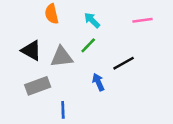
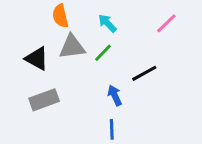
pink line: (143, 20) -> (166, 23), turned -36
gray triangle: (62, 57) -> (72, 47), moved
blue line: (63, 110) -> (112, 129), moved

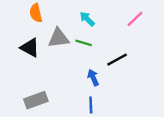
orange semicircle: (60, 16) -> (36, 13), moved
green line: (103, 53) -> (84, 43), turned 63
gray rectangle: (44, 100) -> (36, 100), moved

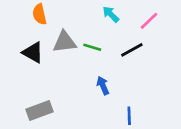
cyan arrow: (87, 19) -> (111, 14), moved
black line: (117, 60) -> (132, 50), moved
blue line: (91, 105) -> (129, 116), moved

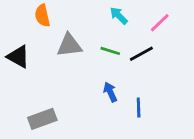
green line: (92, 47) -> (110, 51), moved
black triangle: (33, 52) -> (18, 57), moved
blue line: (129, 116) -> (139, 108), moved

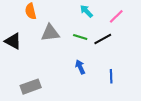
blue line: (139, 108) -> (111, 76), moved

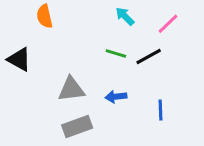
gray triangle: (50, 33) -> (71, 89), moved
blue arrow: (80, 67) -> (116, 97), turned -72
gray rectangle: (31, 87) -> (77, 126), moved

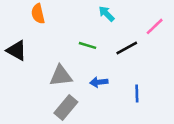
pink line: (168, 24) -> (155, 26), moved
green line: (116, 54) -> (87, 45), moved
gray rectangle: (77, 126) -> (66, 107), turned -30

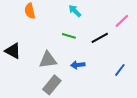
cyan arrow: (106, 14) -> (75, 11), moved
black triangle: (16, 50) -> (13, 51), moved
blue line: (137, 94) -> (120, 70), moved, turned 40

